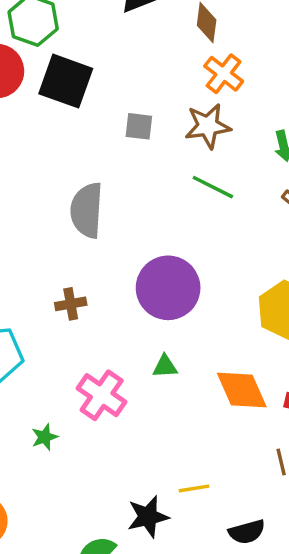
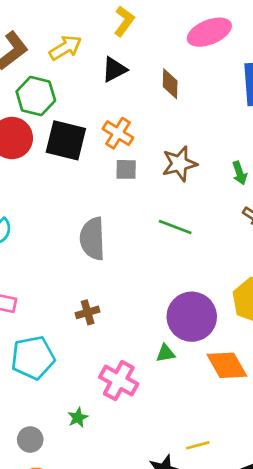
orange cross: (224, 74) -> (118, 133), moved
green line: (213, 187) -> (175, 227), moved
purple circle: (168, 288) -> (192, 317), moved

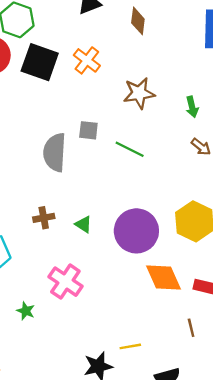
gray square: (126, 169) -> (88, 130), moved
green triangle: (166, 353) -> (83, 224), moved, turned 36
green star: (78, 418) -> (26, 311), turned -30

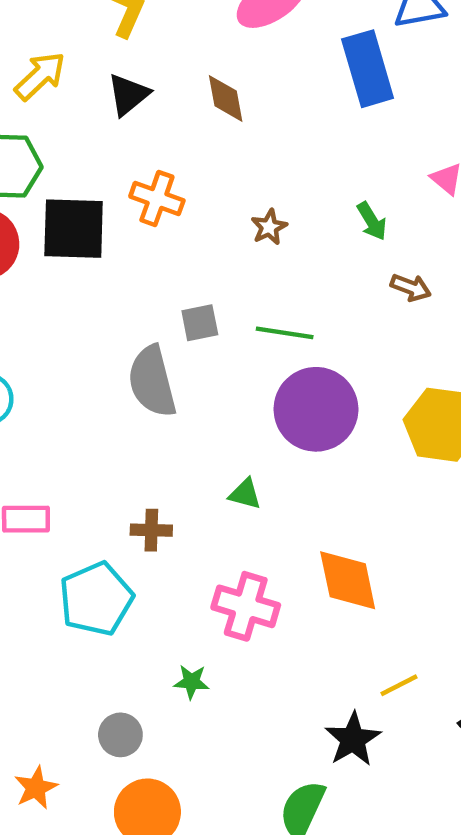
brown star: (139, 93) -> (269, 227), size x0.6
brown cross: (44, 218) -> (151, 530), moved, turned 30
purple circle: (136, 231) -> (316, 409), moved
orange diamond: (163, 277) -> (348, 580), moved, turned 30

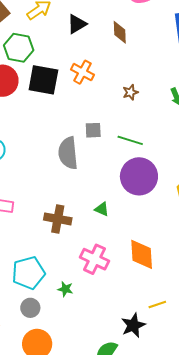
brown cross: (151, 530) -> (58, 219), size x1.5
cyan pentagon: (96, 599) -> (28, 273), moved

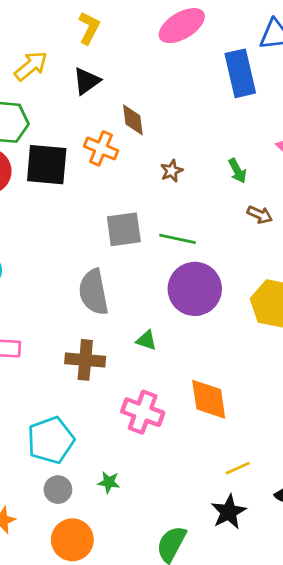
brown diamond: (120, 32) -> (133, 120), moved
gray square: (93, 130) -> (124, 229), size x1.5
gray semicircle: (68, 153) -> (94, 292), moved
green star: (65, 289) -> (109, 482), moved
black star: (133, 325) -> (229, 512), moved

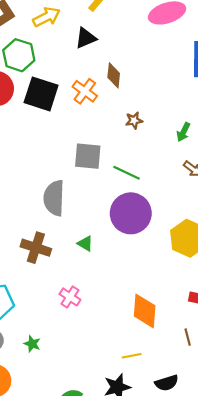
green arrow: (237, 171) -> (183, 132), turned 42
orange diamond: (209, 399) -> (145, 311), moved
pink cross: (143, 412) -> (70, 297), size x0.7

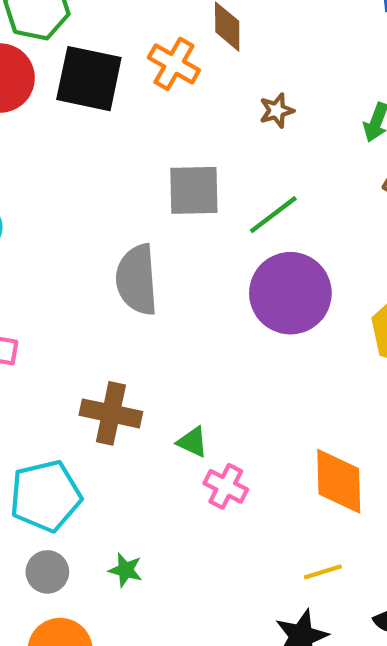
green line: (127, 173) -> (273, 215), turned -56
green triangle: (85, 244) -> (192, 442), moved
brown cross: (36, 248) -> (111, 413), moved
pink cross: (70, 297) -> (226, 486), moved

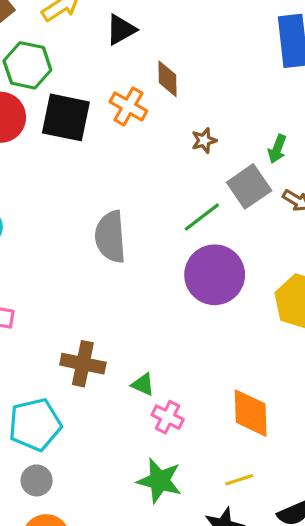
gray square: (194, 190) -> (249, 186), moved, turned -33
gray semicircle: (137, 280) -> (110, 237), moved
green star: (126, 570) -> (159, 481), moved, size x1.8

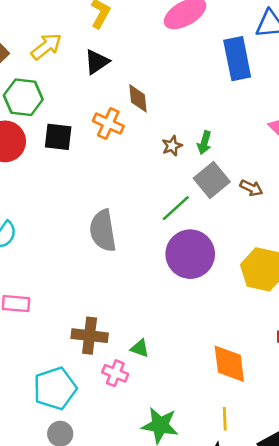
black square: (66, 117) -> (58, 137), size x0.7
green arrow: (277, 149) -> (204, 143), moved
pink cross: (168, 417) -> (115, 373), moved
yellow line: (239, 480) -> (225, 419), turned -70

